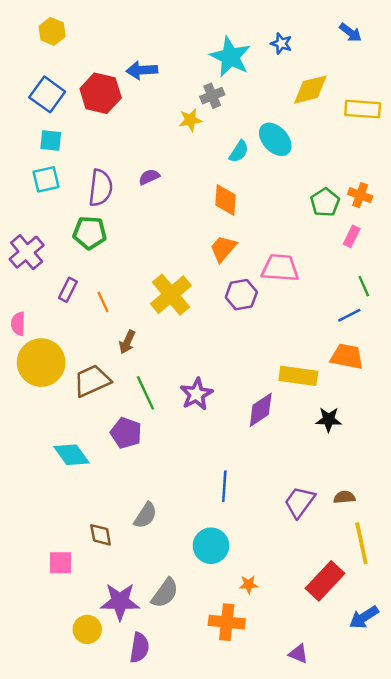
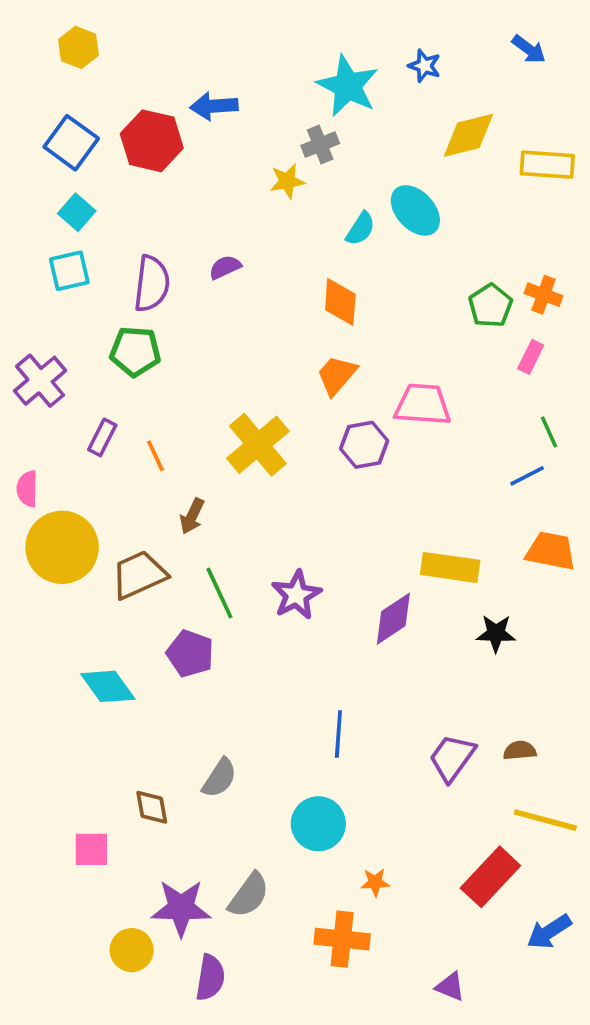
cyan square: (51, 141) -> (77, 212), turned 35
orange trapezoid: (347, 356) -> (551, 551), moved
yellow line: (361, 543) -> (545, 820), turned -63

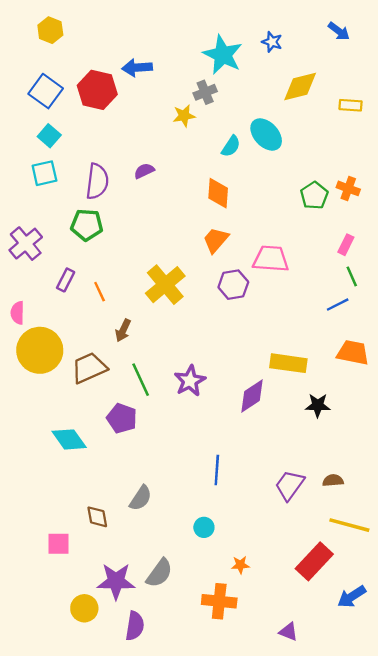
yellow rectangle: (547, 165) -> (351, 105), size x0.7
pink rectangle: (531, 357) -> (346, 245), moved
cyan circle: (318, 824) -> (204, 527), size x0.6

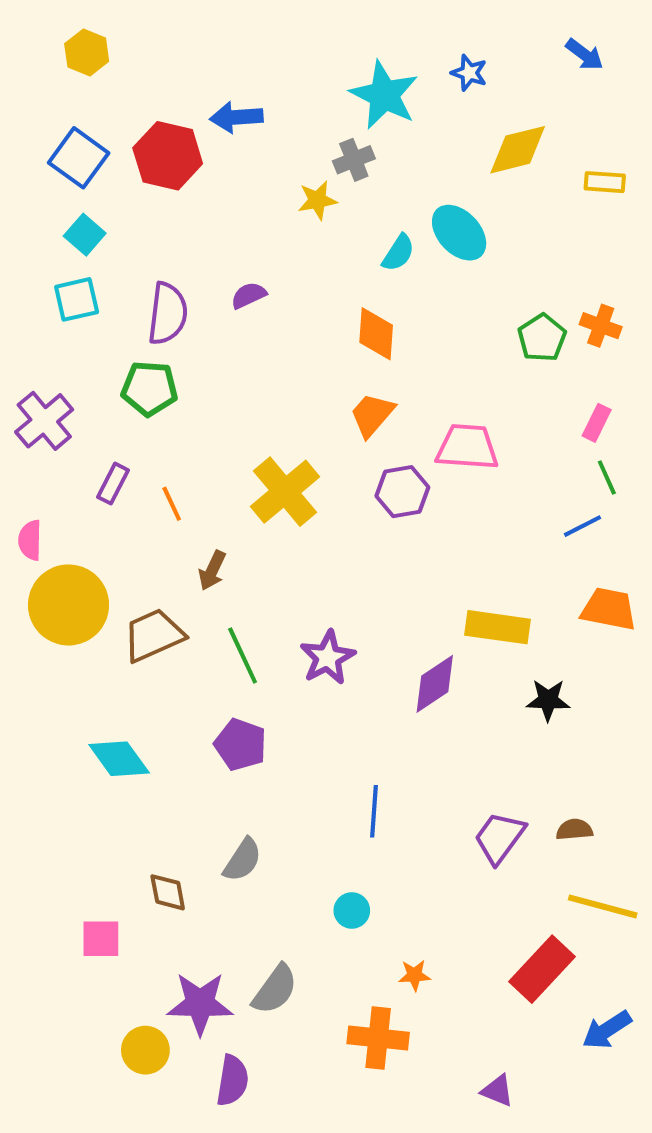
purple pentagon: (122, 418) -> (241, 745), moved

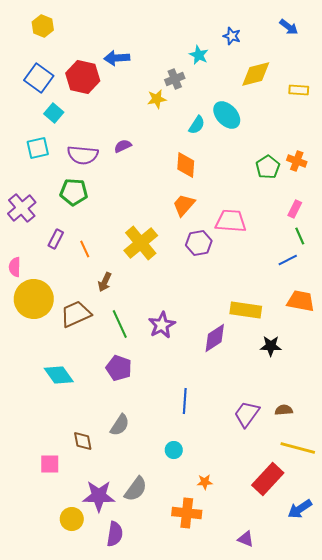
cyan star: (384, 95) -> (199, 55), moved, size x0.6
cyan square: (85, 235) -> (54, 113), moved
purple semicircle: (168, 314) -> (83, 155), turned 88

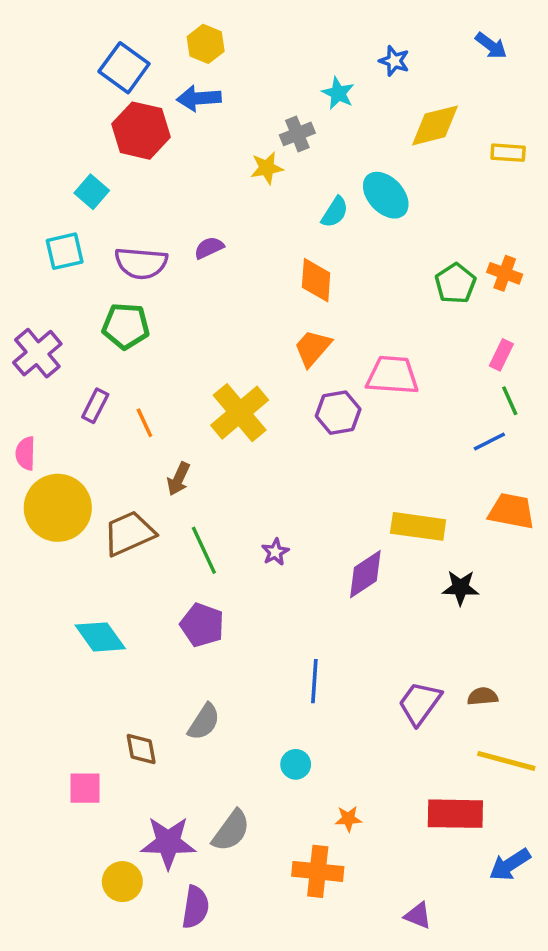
yellow hexagon: (43, 26) -> (206, 44), moved
blue square: (39, 78) -> (124, 68), moved
purple star: (162, 325) -> (275, 552), size x0.6
red rectangle: (268, 479) -> (455, 814), turned 48

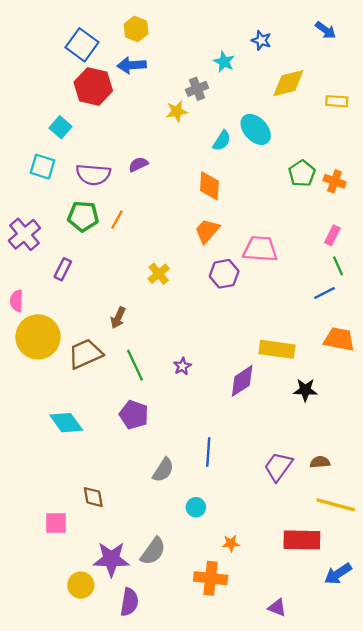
cyan square: (65, 251) -> (42, 167), turned 30
green pentagon: (455, 283) -> (302, 173), moved
yellow cross: (240, 413) -> (159, 274), size x0.6
orange line: (144, 423) -> (117, 220), moved, turned 54
gray semicircle: (204, 722) -> (163, 470), moved

